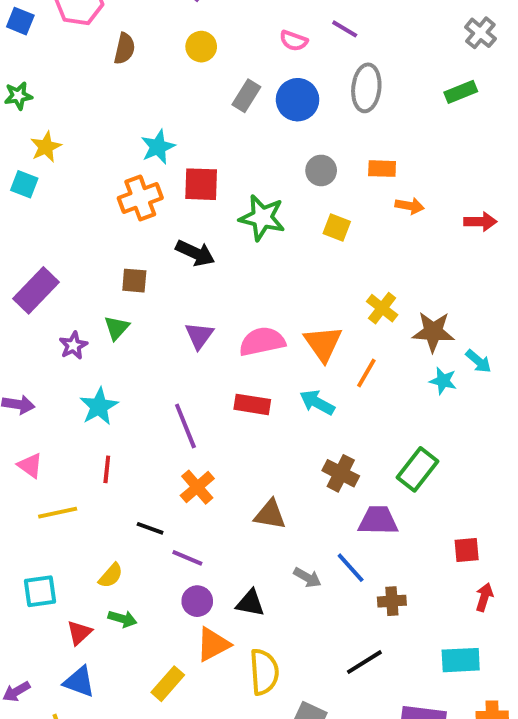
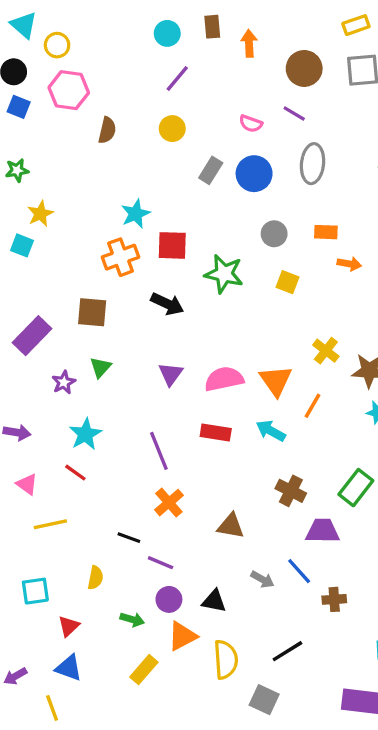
brown square: (134, 281) -> (92, 312), moved, size x1.4
red line: (107, 469) -> (75, 473), moved, turned -60
yellow semicircle: (111, 576) -> (95, 578), turned -30
green arrow: (123, 619) -> (132, 619), moved
black line: (364, 662) -> (287, 651), moved

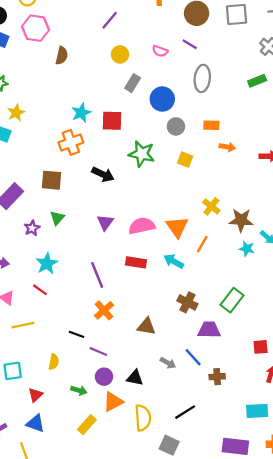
yellow circle: (172, 129) -> (120, 54), moved
blue circle: (254, 174) -> (162, 99), moved
red square: (172, 245) -> (112, 121), moved

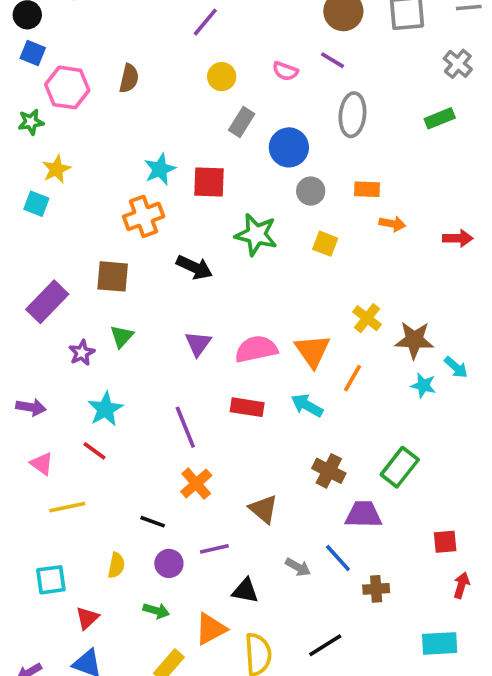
pink hexagon: (35, 28) -> (67, 87), moved
brown triangle: (146, 326) -> (263, 509), turned 30
purple line: (98, 352) -> (214, 549), moved, turned -36
purple circle: (104, 377) -> (169, 563), moved

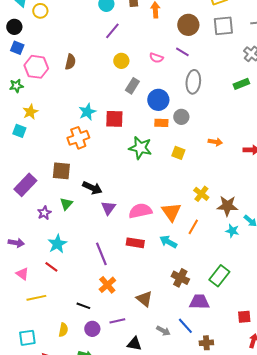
orange rectangle: (367, 189) -> (161, 123), moved
gray circle: (311, 191) -> (181, 117), moved
black arrow: (194, 267) -> (92, 188), moved

